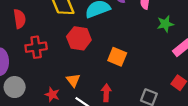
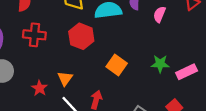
green star: (165, 24) -> (160, 64), moved

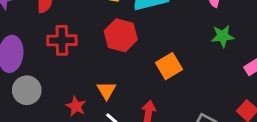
green star: (160, 64) -> (223, 36), moved
orange square: (117, 65) -> (169, 66), turned 30

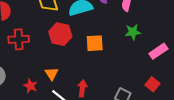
orange square: (169, 66) -> (95, 43), moved, turned 30

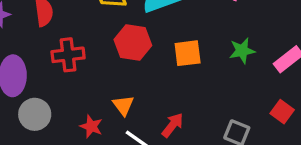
green star: (133, 32) -> (242, 51), moved
red arrow: (82, 88) -> (173, 125), turned 35

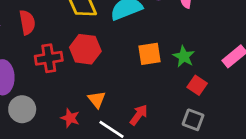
red hexagon: (133, 42) -> (85, 49), moved
green star: (242, 51) -> (184, 57), moved, turned -30
red square: (282, 112) -> (197, 85), moved

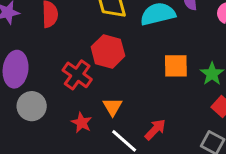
red cross: (49, 58) -> (77, 75), moved, turned 36

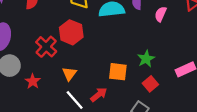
orange square: (176, 66) -> (118, 72), moved
red star: (82, 123) -> (33, 81), moved

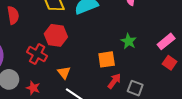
red square: (150, 84) -> (170, 63), moved
red arrow: (99, 95) -> (114, 81), moved

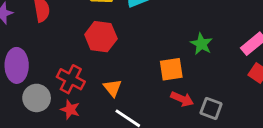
red cross: (37, 54) -> (71, 79), moved
red arrow: (114, 81) -> (182, 99), turned 77

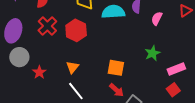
green star: (201, 44) -> (152, 53), moved
red cross: (71, 79) -> (47, 26), moved

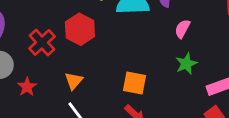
pink semicircle: (157, 18) -> (182, 29), moved
red cross: (47, 26) -> (42, 42), moved

